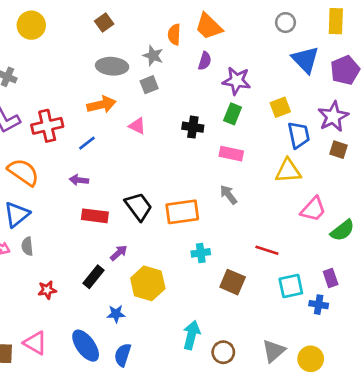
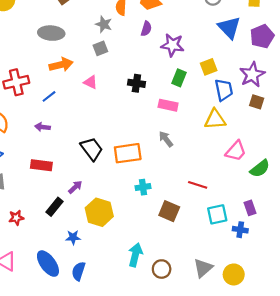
gray ellipse: (112, 66) -> (51, 33), moved
green rectangle: (233, 114) -> (179, 78), moved
red rectangle: (95, 216) -> (41, 165), moved

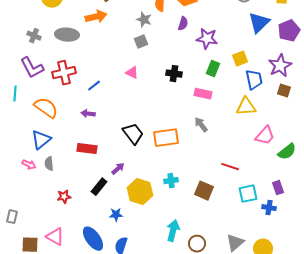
blue triangle: (229, 28) -> (259, 23), turned 30
gray ellipse: (51, 33) -> (67, 35), moved
orange arrow: (61, 65) -> (96, 17), moved
cyan cross: (143, 187) -> (171, 181), moved

